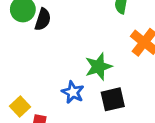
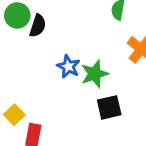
blue star: (73, 92) -> (68, 67), moved

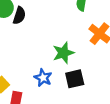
blue star: (68, 67) -> (43, 78), moved

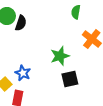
blue star: (43, 78) -> (23, 73), moved

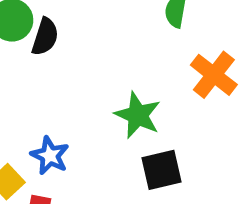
green star: (60, 56) -> (138, 115), turned -30

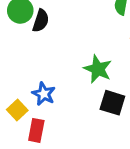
black square: (162, 170) -> (112, 103), turned 30

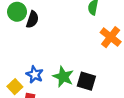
green star: (98, 69) -> (63, 77), moved

